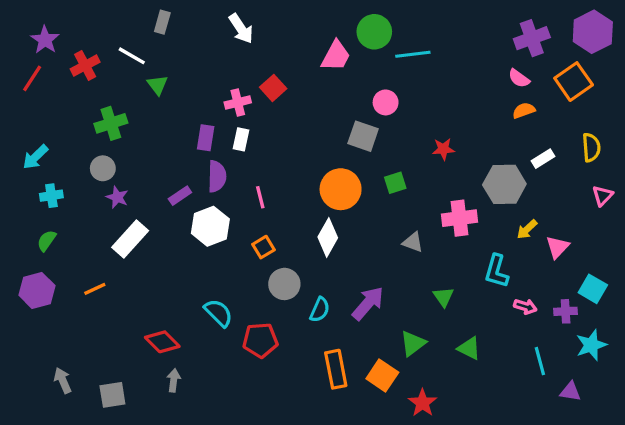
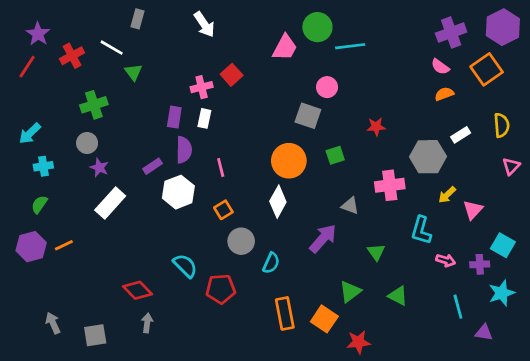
orange line: (95, 289) -> (64, 245), moved
purple arrow: (368, 303) -> (323, 238), moved
red star: (423, 403) -> (358, 342), turned 30

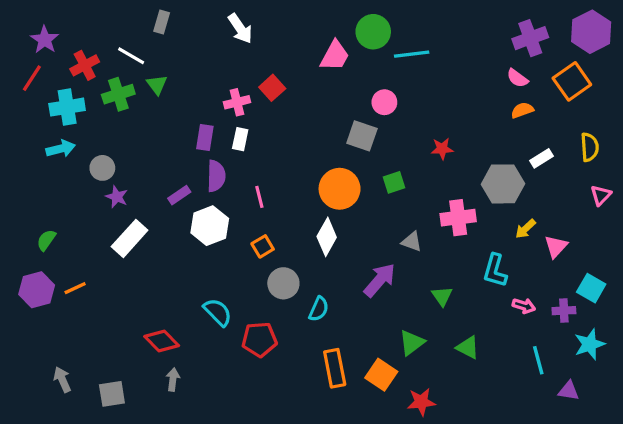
green cross: (94, 105) -> (118, 94), moved
cyan arrow: (30, 133) -> (61, 149), moved, turned -150
cyan cross: (43, 166) -> (67, 107), moved, size x1.5

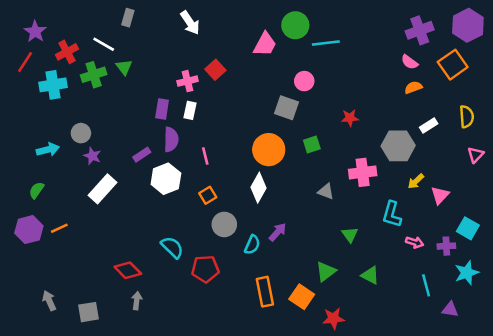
cyan arrow: (61, 149) -> (48, 150), moved
purple arrow: (380, 280) -> (278, 232), moved, size x0.7

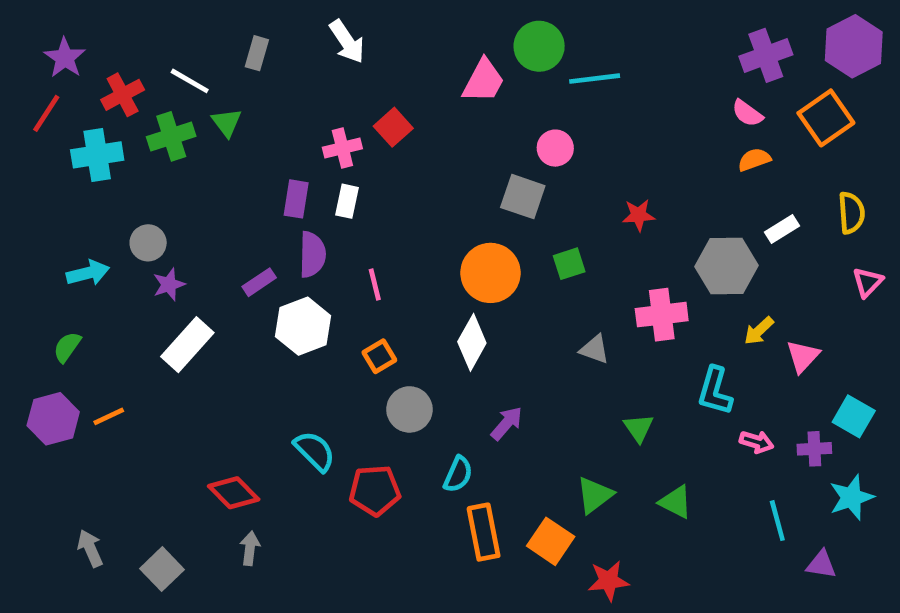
gray rectangle: (128, 18) -> (257, 53), moved
purple star: (92, 156) -> (169, 285), turned 30
cyan semicircle: (252, 245) -> (458, 474), moved
gray square: (89, 312) -> (162, 569), turned -35

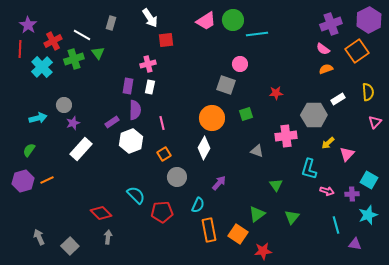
pink trapezoid: (484, 81) -> (206, 21), moved, turned 30
red line: (46, 113) -> (20, 49), turned -30
red square: (393, 127) -> (166, 40), moved, turned 35
cyan cross: (97, 155) -> (42, 67), turned -35
green triangle: (676, 502) -> (292, 217), turned 42

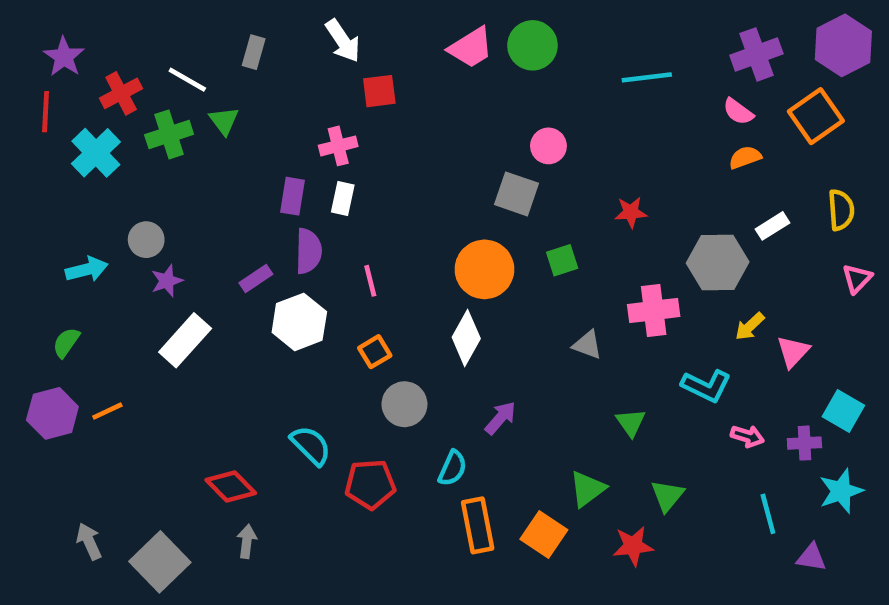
cyan line: (257, 34) -> (647, 77), moved
cyan L-shape: (309, 169) -> (706, 386), turned -80
gray square: (70, 246) -> (160, 562), size x1.4
red star: (263, 251) -> (633, 546), moved

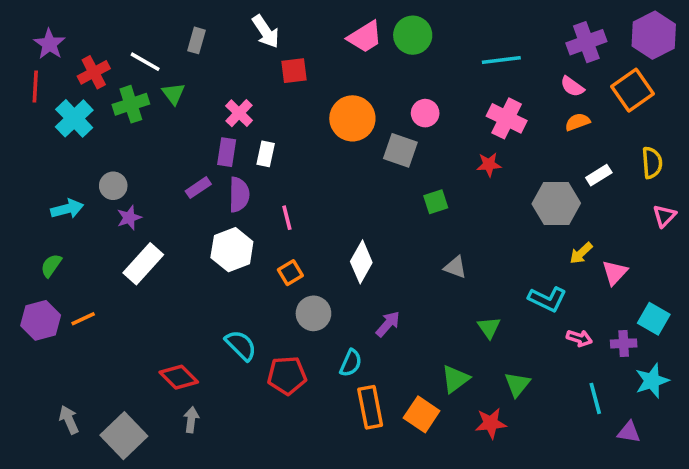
pink cross: (338, 146) -> (239, 113), moved, turned -32
orange circle: (484, 269) -> (352, 118), moved
purple rectangle: (256, 278) -> (198, 188), moved
pink cross: (654, 311) -> (507, 118), moved, turned 33

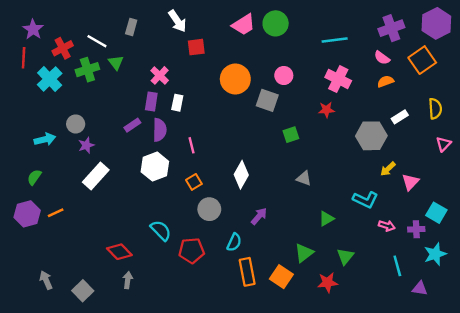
green triangle: (489, 328) -> (326, 219), turned 35
gray square: (124, 436) -> (83, 291), size x0.7

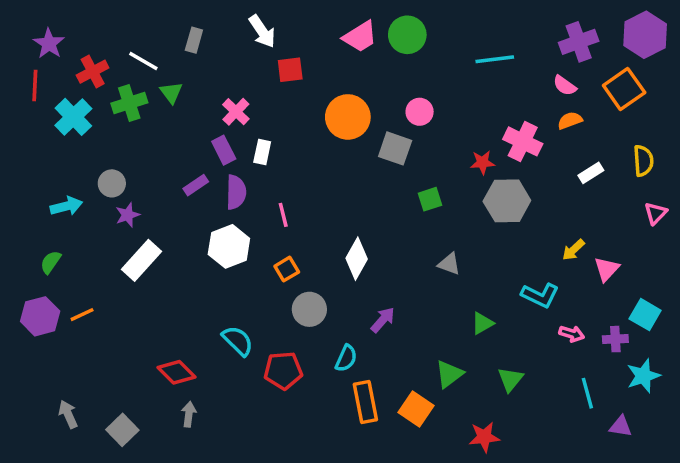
pink cross: (338, 79) -> (523, 141), moved
purple rectangle: (151, 101) -> (224, 150), turned -36
gray hexagon: (371, 136) -> (507, 201), moved
red star: (328, 282) -> (484, 437), moved

